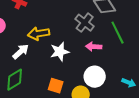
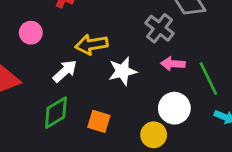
green line: (118, 33) -> (208, 79), moved
orange square: (56, 86) -> (99, 121), moved

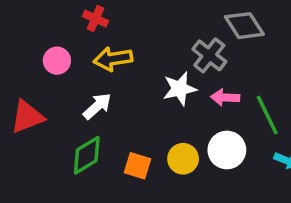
yellow arrow: (91, 45) -> (113, 59), moved
white star: (123, 71) -> (180, 89), moved
yellow circle: (154, 135) -> (183, 159), moved

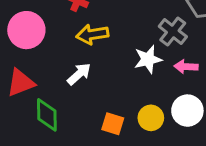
pink circle: (57, 61) -> (26, 30), moved, size x1.6
green diamond: (87, 155) -> (47, 115), moved, turned -60

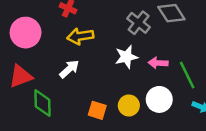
gray cross: (173, 32) -> (139, 23), moved

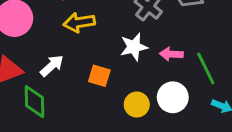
white arrow: (69, 69) -> (52, 66), moved
orange square: (97, 110) -> (99, 76), moved

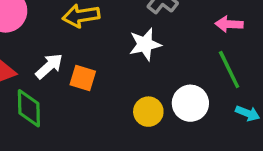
pink arrow: (171, 54) -> (229, 24), moved
orange square: (99, 76) -> (83, 78), moved

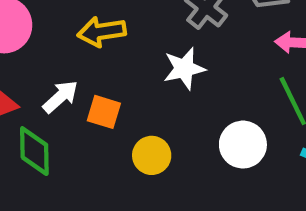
yellow circle: (148, 112) -> (152, 155), moved

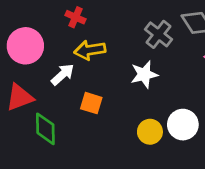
white arrow: (60, 97) -> (63, 74), moved
yellow circle: (152, 155) -> (150, 132), moved

